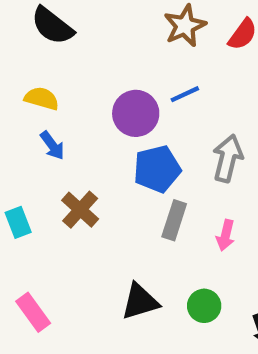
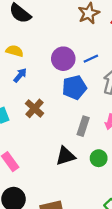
blue line: (185, 94) -> (91, 59), moved
blue arrow: (52, 145) -> (20, 75), turned -104
gray rectangle: (174, 220) -> (83, 126), moved

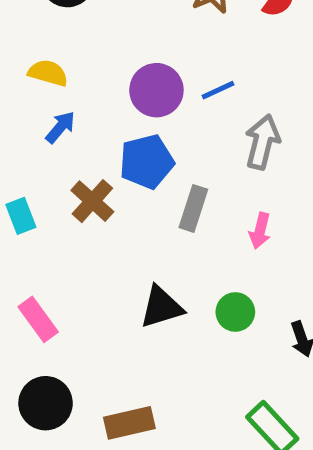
blue pentagon: (74, 87) -> (147, 162), moved
gray rectangle: (83, 126) -> (193, 208), moved

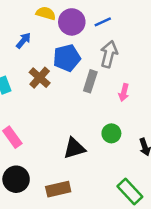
yellow semicircle: (48, 73) -> (46, 13), moved
gray arrow: (262, 142) -> (109, 54), moved
black triangle: (161, 307) -> (74, 148), moved

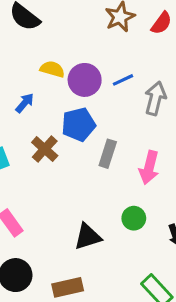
gray arrow: (109, 54) -> (155, 98), moved
pink arrow: (124, 93) -> (149, 168), size x1.5

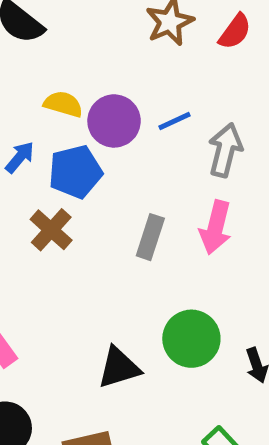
blue pentagon: (78, 124) -> (75, 172), moved
pink arrow: (149, 168) -> (216, 227), moved
green circle: (134, 218) -> (191, 339), size x1.5

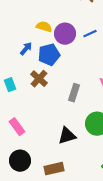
gray rectangle: (150, 237) -> (74, 93), moved

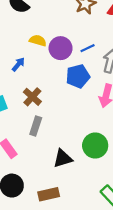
blue pentagon: (49, 55) -> (78, 76), moved
gray rectangle: (74, 93) -> (36, 126), moved

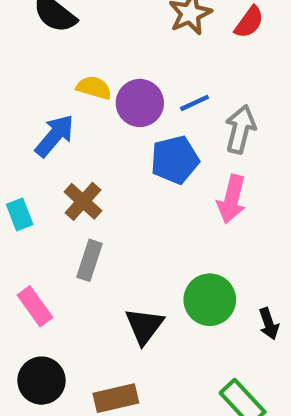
blue arrow: (18, 64) -> (55, 136), size x1.5
black triangle: (63, 158) -> (144, 326), turned -36

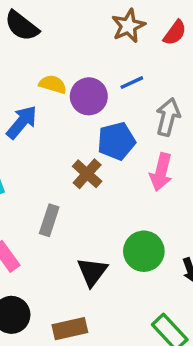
blue line: (194, 103) -> (132, 83), moved
brown cross: (83, 201) -> (87, 174), moved

